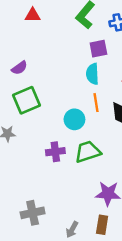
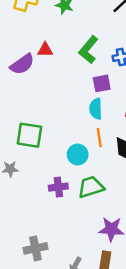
red triangle: (33, 15) -> (45, 50), moved
purple semicircle: (19, 68) -> (22, 64), moved, size x1.5
green square: (27, 100) -> (29, 135), turned 32

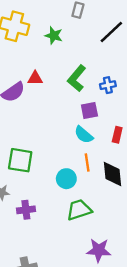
cyan semicircle: (96, 109) -> (84, 135), turned -48
purple cross: (58, 187) -> (26, 210), moved

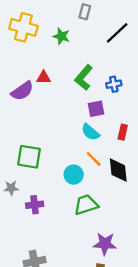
orange line: (87, 162) -> (94, 159), turned -36

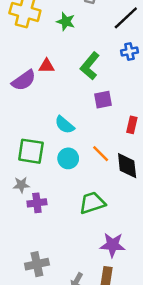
blue cross: (114, 84) -> (129, 52), moved
cyan semicircle: (90, 132) -> (65, 125), moved
cyan circle: (74, 175) -> (68, 158), moved
gray star: (11, 188) -> (21, 185), moved

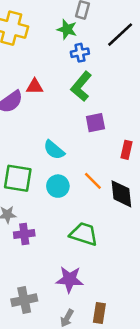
green star: (66, 21) -> (67, 29), moved
blue cross: (129, 52) -> (80, 53), moved
green trapezoid: (92, 203) -> (84, 234), turned 36
purple star: (113, 245) -> (70, 279), moved

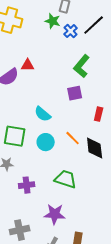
blue cross: (80, 53) -> (71, 31), moved, turned -32
green L-shape: (81, 86) -> (82, 66), moved
purple cross: (24, 234) -> (27, 185), moved

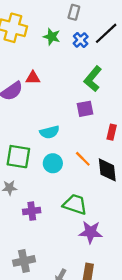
green star: (53, 21) -> (52, 37), moved
cyan semicircle: (43, 114) -> (49, 132), turned -54
purple star: (55, 214) -> (91, 232), moved

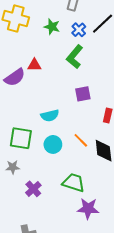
green L-shape: (93, 79) -> (75, 57), moved
purple cross: (32, 211) -> (33, 189), turned -35

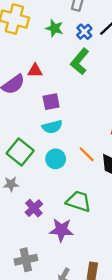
purple square: (83, 94) -> (51, 102), moved
green square: (21, 138) -> (20, 152), turned 30
purple star: (88, 209) -> (61, 230), moved

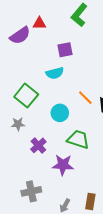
purple square: (51, 102) -> (65, 50), moved
cyan circle: (56, 159) -> (60, 113), moved

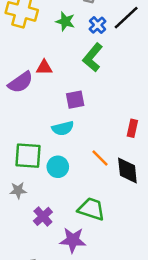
green square: (26, 96) -> (28, 156), turned -35
cyan circle: (60, 113) -> (58, 167), moved

